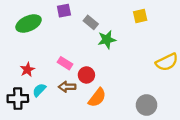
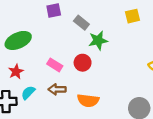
green ellipse: (29, 23) -> (18, 40), moved
red circle: (86, 75) -> (83, 63), moved
orange semicircle: (97, 98) -> (88, 100), turned 60

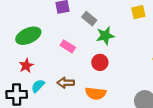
red circle: (83, 63) -> (100, 62), moved
pink rectangle: (55, 65) -> (68, 46), moved

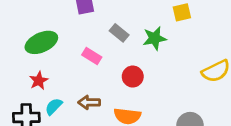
gray rectangle: (89, 19) -> (119, 33), moved
green star: (105, 36) -> (155, 38), moved

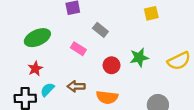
green star: (155, 38) -> (139, 58), moved

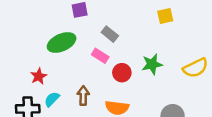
green ellipse: (37, 38) -> (62, 43), moved
pink rectangle: (78, 49) -> (100, 56), moved
brown arrow: (76, 86) -> (83, 96), turned 91

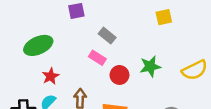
green ellipse: (62, 43) -> (38, 45), moved
red star: (39, 76) -> (51, 76), moved

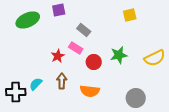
green ellipse: (38, 45) -> (28, 20), moved
red star: (51, 76) -> (58, 56), moved

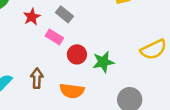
green star: (119, 55) -> (103, 62), moved
red star: (58, 56) -> (32, 17), moved

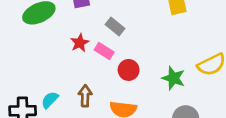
red star: (32, 17) -> (80, 43), moved
green star: (103, 62) -> (173, 78), moved, turned 30

